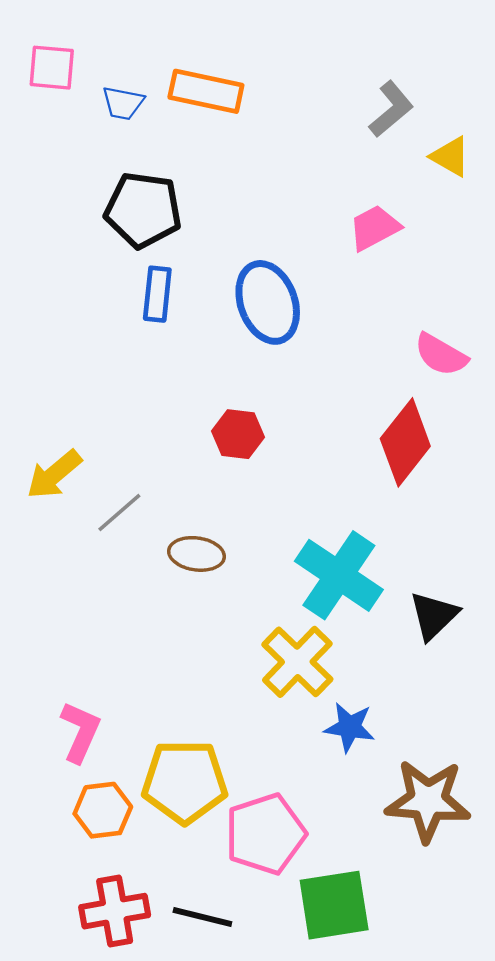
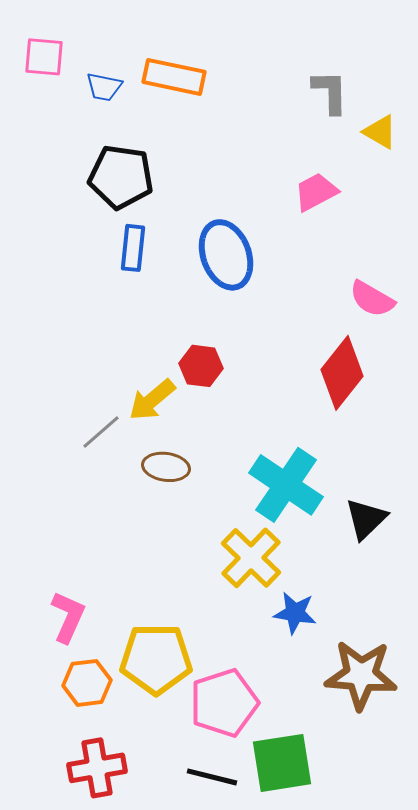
gray L-shape: (391, 109) -> (330, 92), turned -51
yellow arrow: (54, 474) -> (152, 400), moved
black line: (202, 917) -> (212, 777), moved

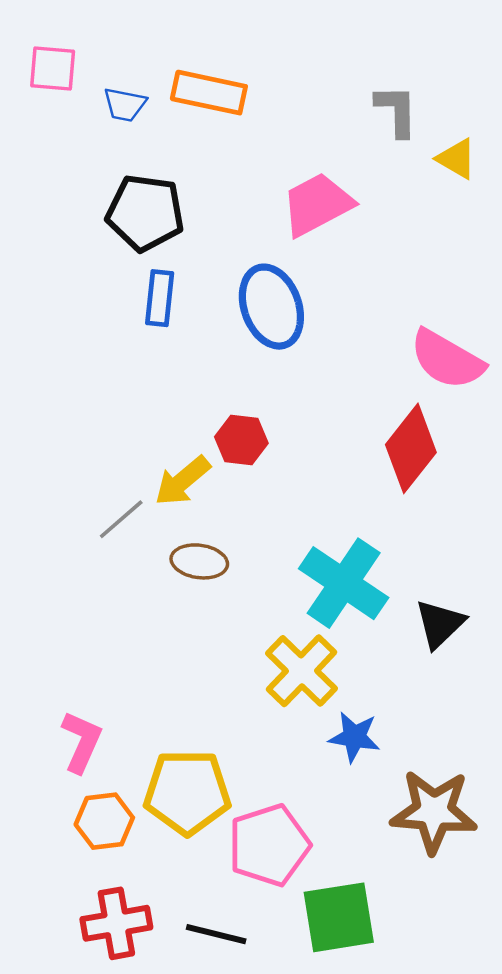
pink trapezoid: (316, 192) -> (317, 204), moved, size x1.4
pink semicircle: (372, 299) -> (447, 359), size x1.4
black line: (212, 777) -> (216, 934), moved

